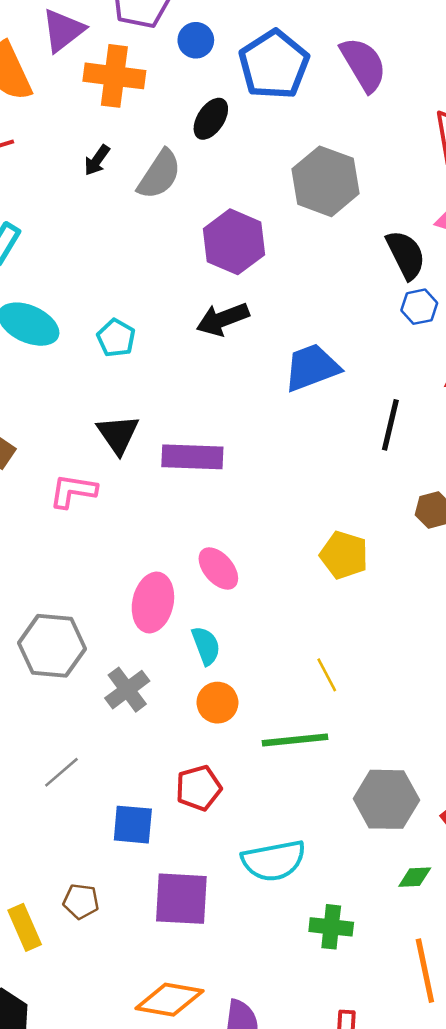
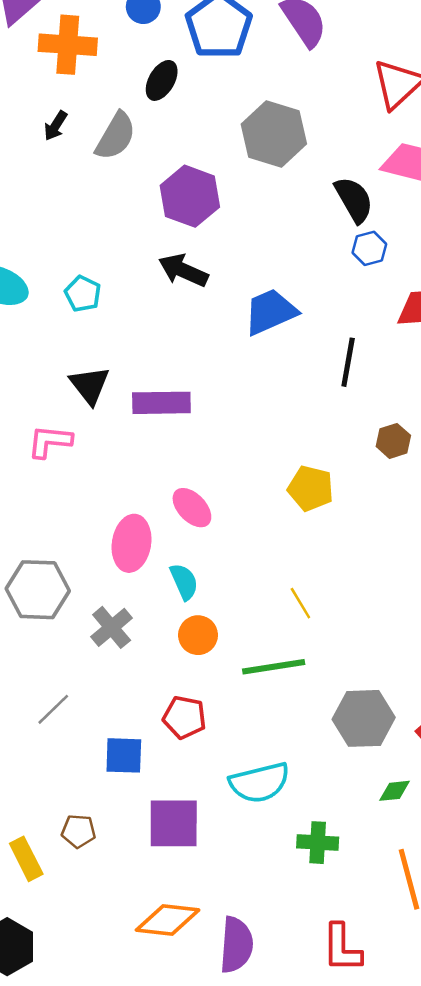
black arrow: (223, 319) -> (183, 270), turned 48
red pentagon: (199, 788) -> (184, 717), turned 30

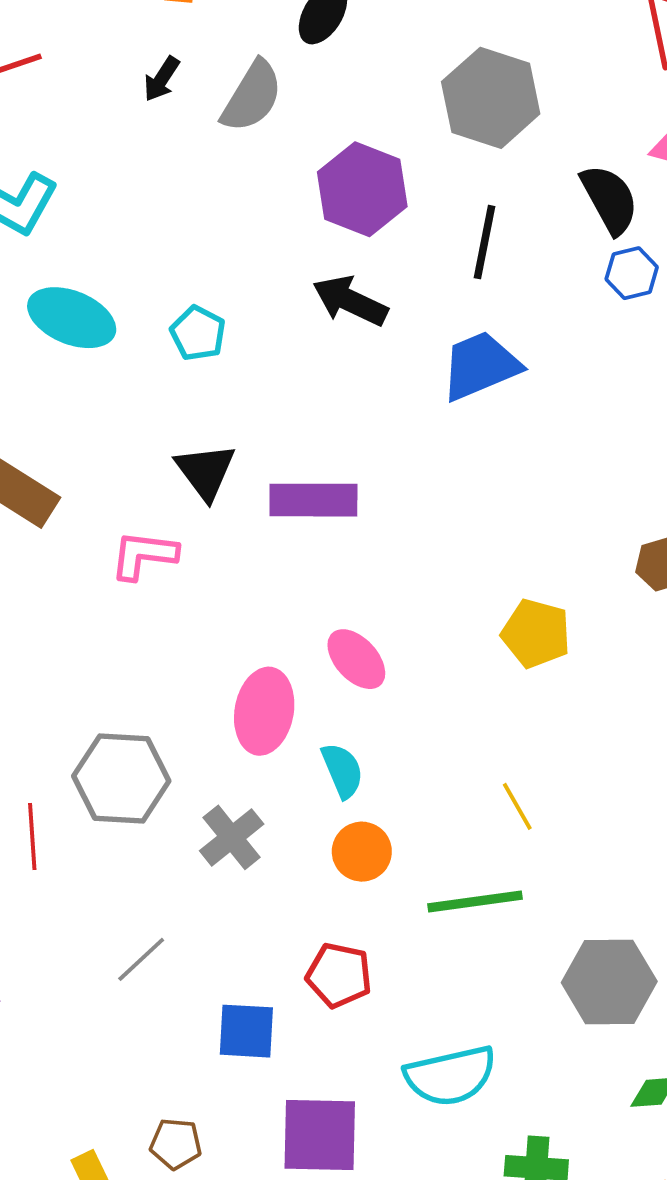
black line: (348, 362) -> (484, 242), moved

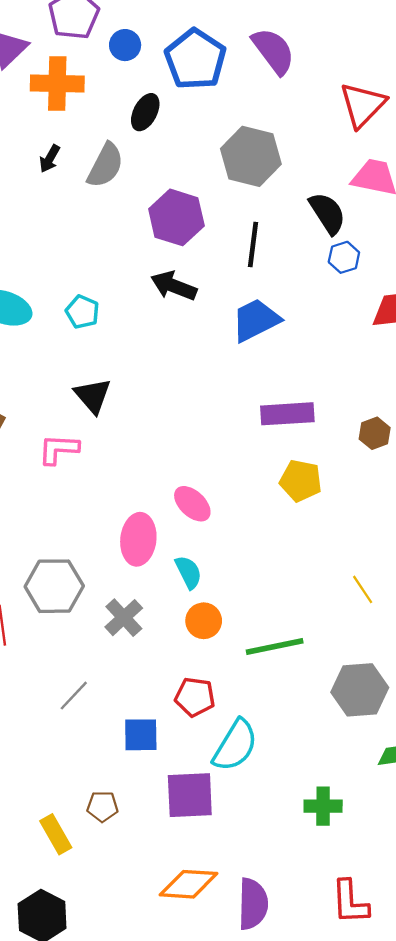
purple rectangle: (313, 500) -> (287, 414), moved
yellow line: (517, 806) -> (363, 589), moved
cyan semicircle: (450, 1076) -> (235, 745), moved, turned -42

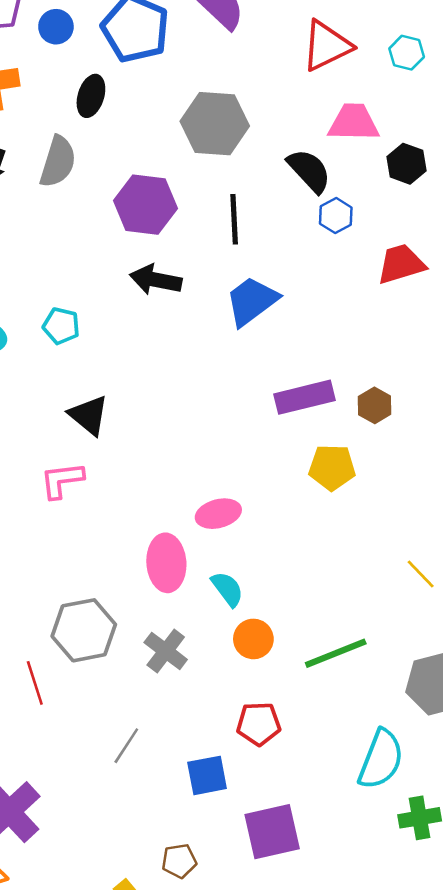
red triangle: (363, 105) -> (327, 46), turned 30
brown hexagon: (375, 433) -> (375, 405), moved
pink ellipse: (192, 504) -> (218, 514), turned -48
cyan semicircle: (235, 745) -> (381, 759), moved

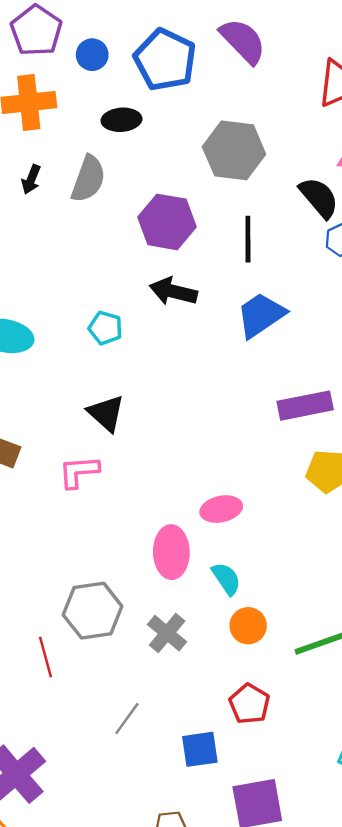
black ellipse: (91, 96) -> (121, 120), turned 66
cyan pentagon: (61, 326) -> (105, 328), moved
red pentagon: (259, 724) -> (249, 704), turned 30

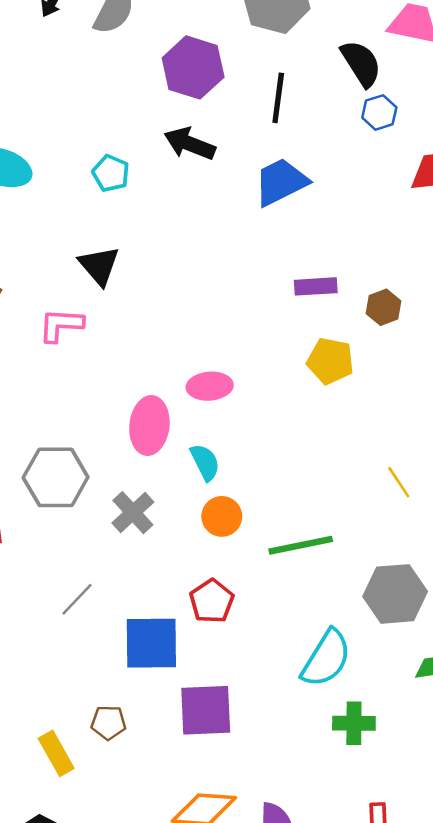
purple rectangle: (305, 406) -> (316, 286), size x0.7
blue square: (200, 749) -> (151, 643), size x1.4

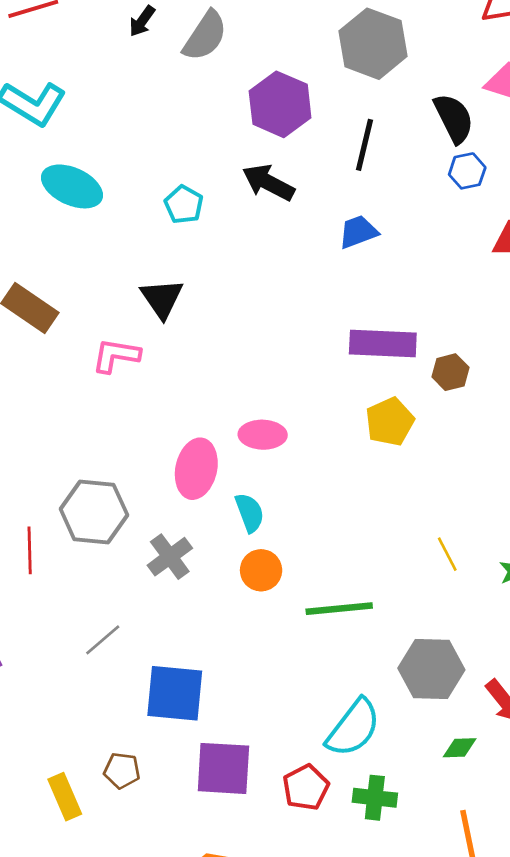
blue trapezoid: (281, 182) -> (358, 232), size x0.7
purple rectangle: (316, 286) -> (383, 343), size x1.5
yellow pentagon: (330, 361) -> (390, 422), turned 30
red pentagon: (212, 601) -> (306, 787), moved

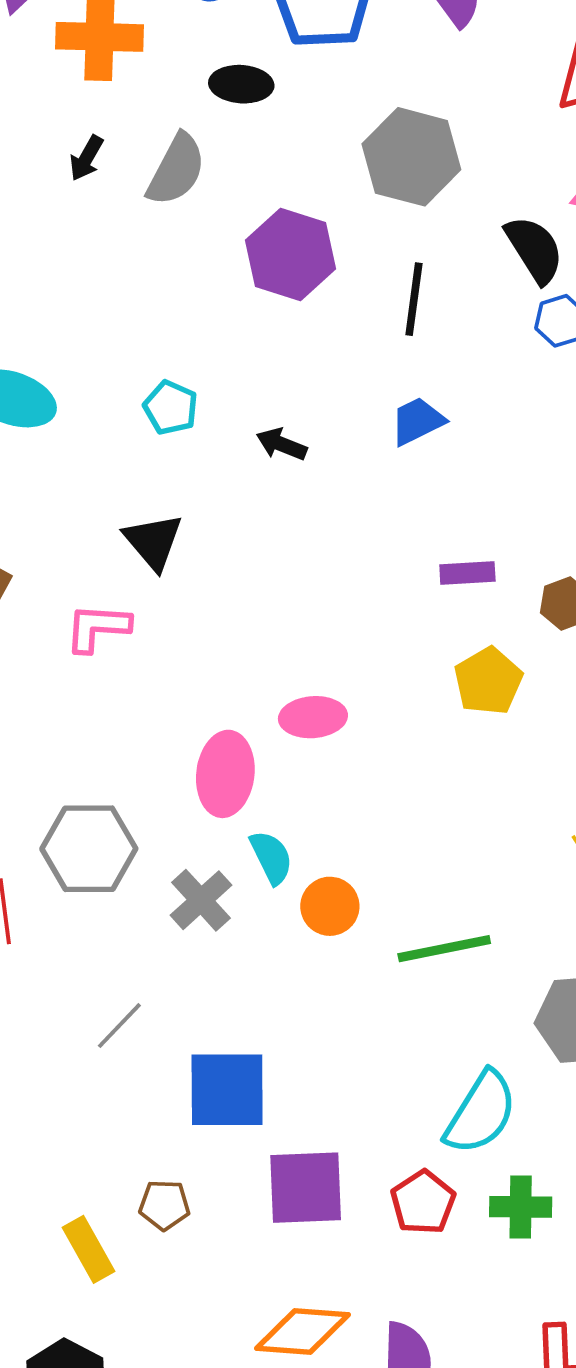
black arrow: (268, 183) -> (282, 444), moved, size x0.7
purple rectangle: (383, 343) -> (467, 573), size x0.6
cyan semicircle: (250, 513) -> (271, 857), moved

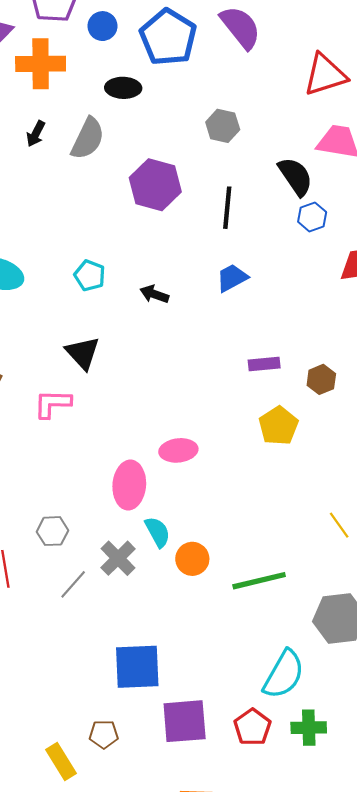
gray hexagon: (411, 157) -> (223, 126), size x0.6
gray hexagon: (89, 849) -> (52, 531), size x0.6
gray line: (119, 1026) -> (73, 584), moved

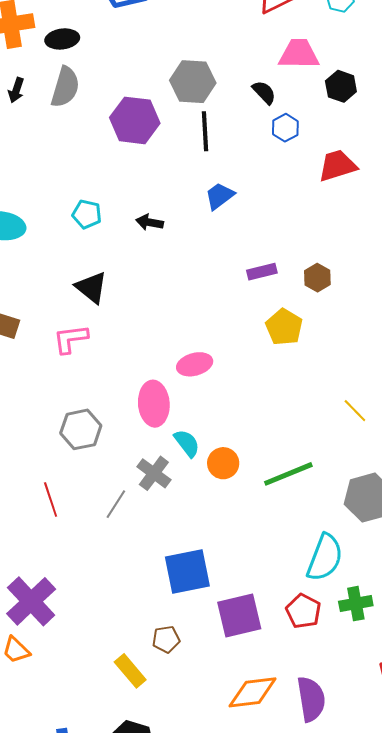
black ellipse: (123, 88) -> (62, 39), moved
gray hexagon: (223, 126) -> (193, 82), moved, size x1.4
black semicircle: (295, 176) -> (264, 92), size x0.7
gray hexagon: (52, 531) -> (81, 429), moved, size x1.4

